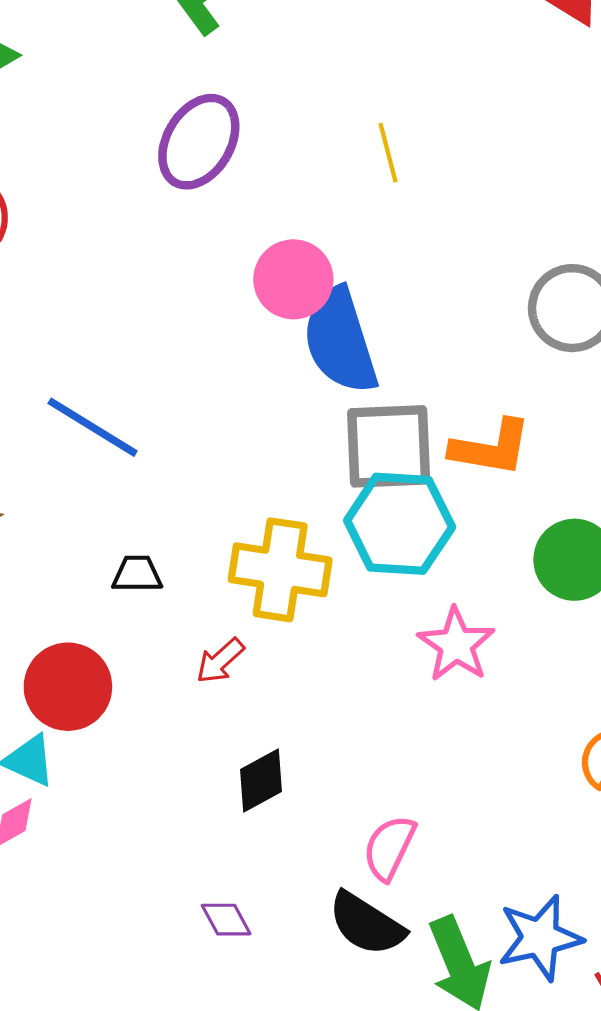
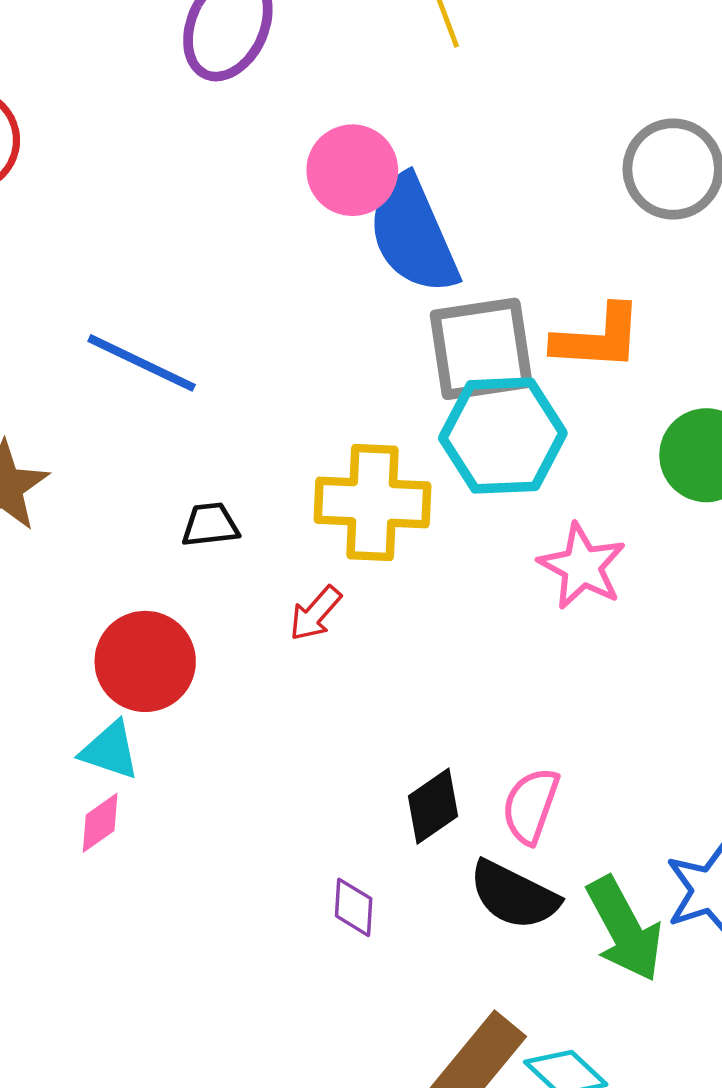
black diamond: (261, 781) -> (433, 806), moved
purple diamond: (226, 920) -> (354, 907), turned 38

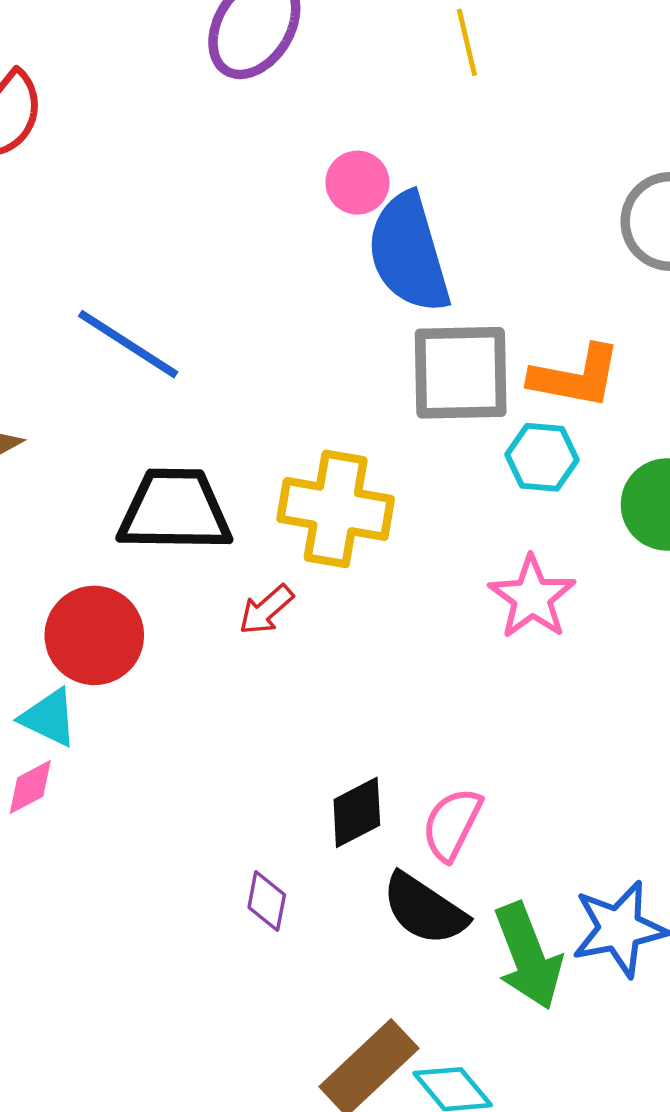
pink circle: (352, 170) -> (357, 183), size x0.7
cyan hexagon: (503, 436) -> (542, 457), moved, size x0.6
black trapezoid: (210, 525) -> (175, 510), size x2.0

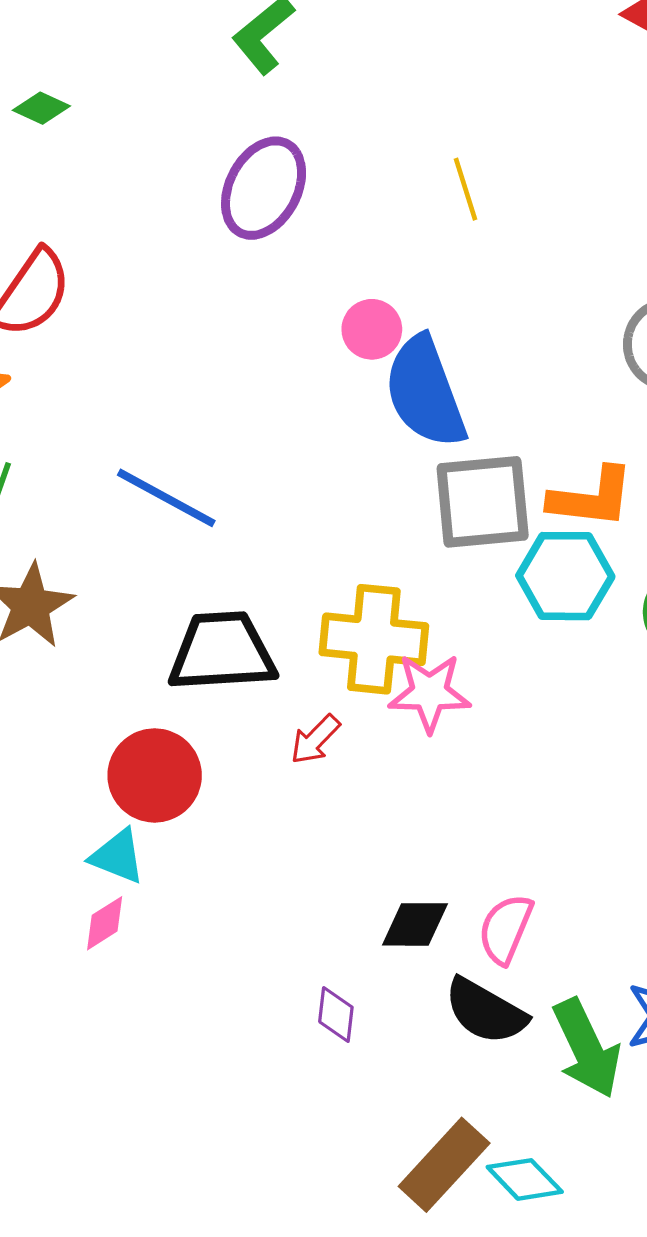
cyan hexagon: (542, 457) -> (565, 576), size x1.4
pink star: (532, 597) -> (430, 693), moved, turned -30
black diamond: (357, 812) -> (415, 924), turned 32

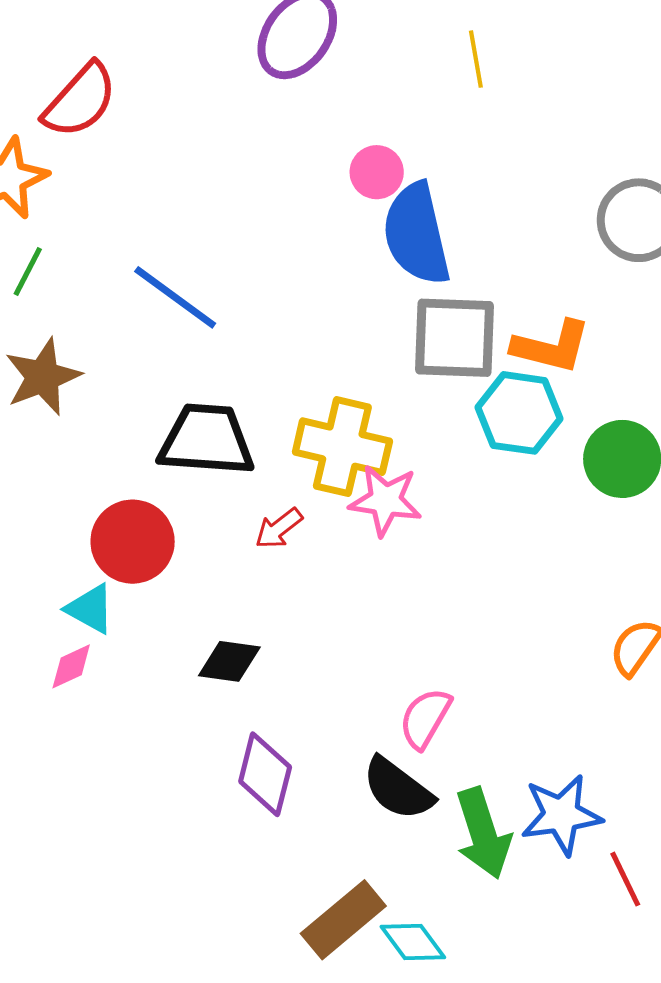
black diamond: (415, 924) -> (229, 661), moved
purple diamond: (336, 1014) -> (265, 774), size x1.6

